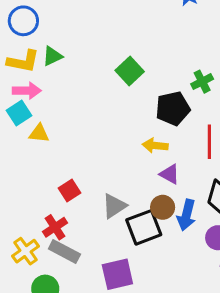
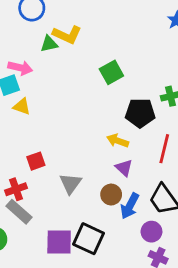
yellow L-shape: (23, 61) -> (67, 35), moved
gray triangle: (114, 206) -> (70, 183), turned -35
black square: (144, 227) -> (88, 239), moved, turned 32

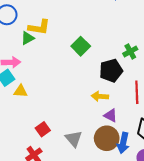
brown circle: (111, 195) -> (107, 138), size x1.5

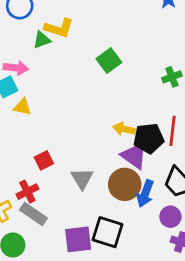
black pentagon: (111, 71) -> (149, 138), moved
purple triangle: (111, 115) -> (134, 156), size x1.5

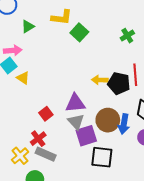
yellow L-shape: (59, 28) -> (62, 17), moved
yellow triangle: (23, 107) -> (23, 78), turned 32
black pentagon: (149, 138) -> (119, 83), turned 30
purple triangle: (134, 156) -> (75, 103), moved, turned -30
purple square: (78, 239) -> (86, 136), moved

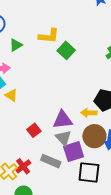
yellow arrow: (100, 80) -> (89, 113), moved
red cross: (38, 139) -> (23, 166), moved
gray rectangle: (46, 154) -> (51, 161), moved

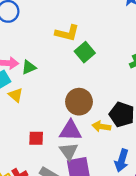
green triangle: (16, 45) -> (29, 67), moved
red square: (34, 130) -> (36, 138), turned 32
brown circle: (94, 136) -> (79, 102), moved

